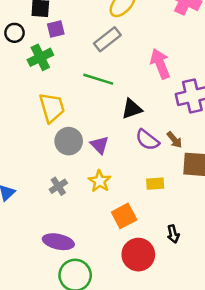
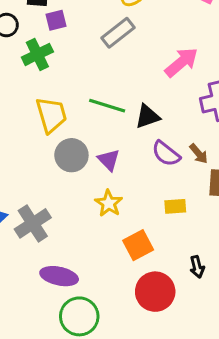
pink arrow: (160, 64) -> (182, 62), turned 72
green line: (98, 79) -> (107, 106), moved
gray cross: (58, 186) -> (33, 223), moved, size x1.6

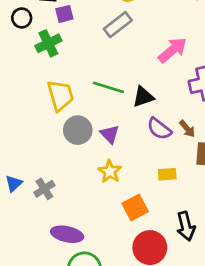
gray cross: (33, 223) -> (44, 189), size x0.7
black arrow: (197, 267) -> (186, 226), size x1.5

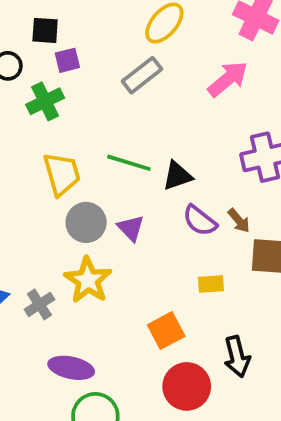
pink arrow: (173, 50) -> (228, 79), moved
yellow star: (110, 171) -> (88, 280), moved, size x1.4

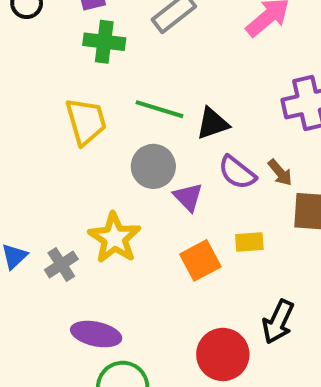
green cross: (45, 101) -> (104, 42), moved, turned 33
gray circle: (86, 222) -> (153, 166), moved
purple triangle: (131, 228) -> (188, 197), moved
orange square: (166, 331) -> (200, 260), moved
black arrow: (237, 357) -> (278, 322), turned 39

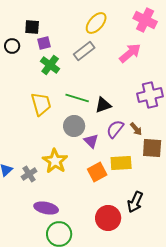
green cross: (104, 42) -> (50, 65), turned 30
purple semicircle: (237, 173) -> (115, 129), turned 90
yellow rectangle: (249, 242) -> (121, 163), size x1.5

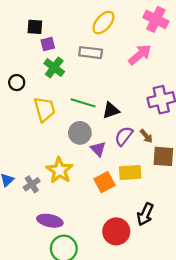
black circle: (12, 46) -> (17, 83), moved
gray rectangle: (84, 51) -> (91, 53), turned 45

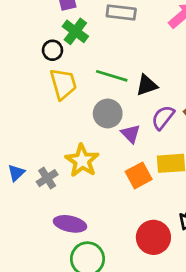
black circle: (17, 83) -> (52, 50), moved

